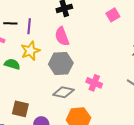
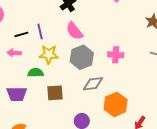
yellow star: (30, 51) -> (49, 54), turned -30
pink cross: (94, 83) -> (116, 55), moved
brown square: (20, 109) -> (55, 93), moved

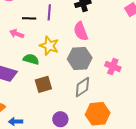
purple line: (40, 31) -> (49, 12), moved
gray diamond: (93, 84) -> (82, 87), turned -45
brown square: (55, 93) -> (43, 84), turned -30

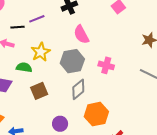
purple line: (49, 12) -> (37, 19), turned 70
pink semicircle: (81, 31) -> (81, 34), moved
yellow star: (49, 46) -> (41, 52), turned 30

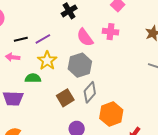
purple line: (37, 19) -> (43, 39), moved
pink cross: (106, 65) -> (110, 32), moved
brown square: (39, 91) -> (65, 98), moved

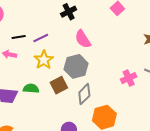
pink cross: (110, 32) -> (129, 78), moved, turned -35
green semicircle: (33, 78) -> (31, 88), moved
brown square: (65, 98) -> (59, 85), moved

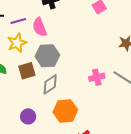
pink semicircle: (83, 39) -> (40, 27), moved

